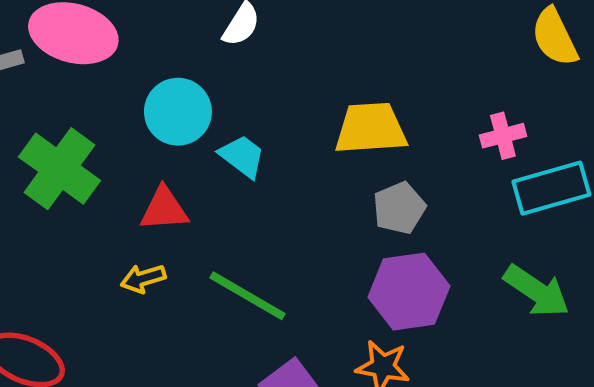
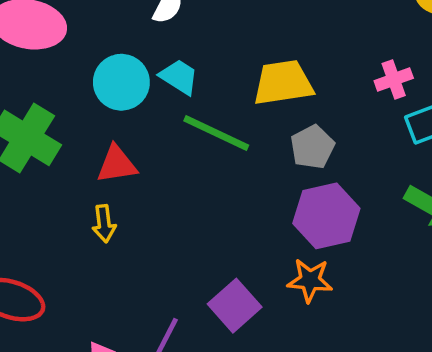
cyan trapezoid: (242, 156) -> (179, 77), moved
yellow arrow: (143, 278) -> (104, 224), turned -75
green line: (248, 296) -> (216, 133), moved

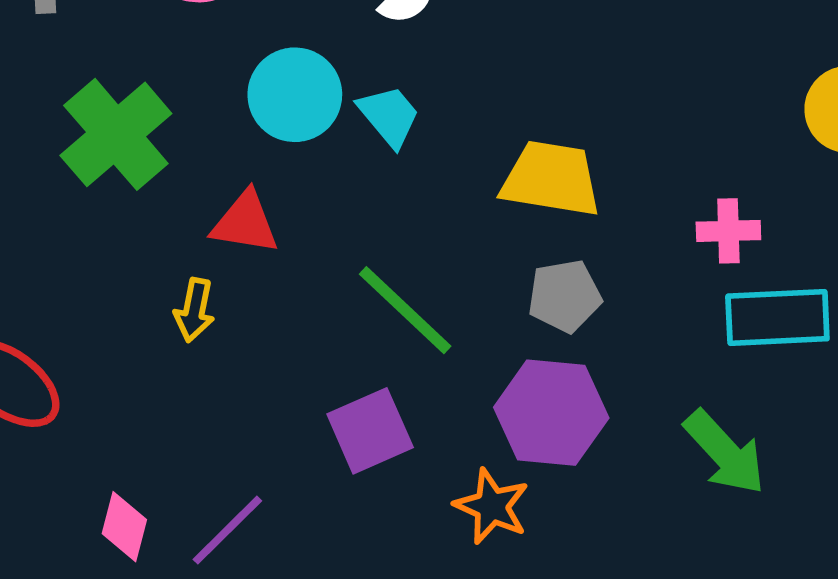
green line: (216, 133) -> (405, 310), moved
purple square: (235, 306) -> (370, 431), moved

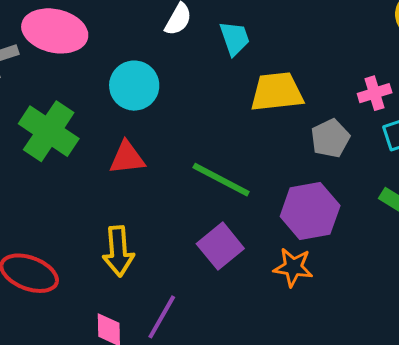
cyan trapezoid: (389, 116) -> (235, 38), moved, turned 36
gray pentagon: (565, 296) -> (330, 138), moved
yellow arrow: (194, 310) -> (118, 251), moved, size x1.5

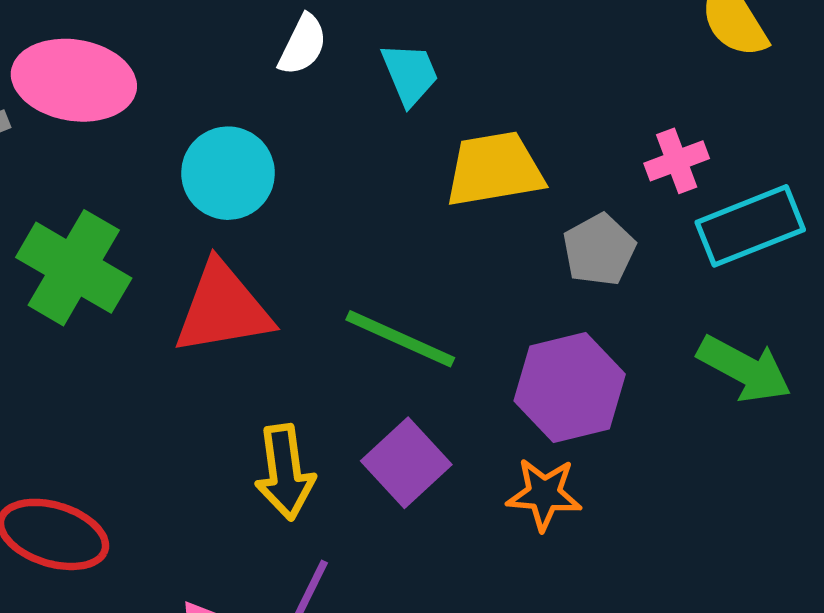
red triangle: (127, 158) -> (223, 308), size x1.5
yellow arrow: (118, 251) -> (285, 472), moved

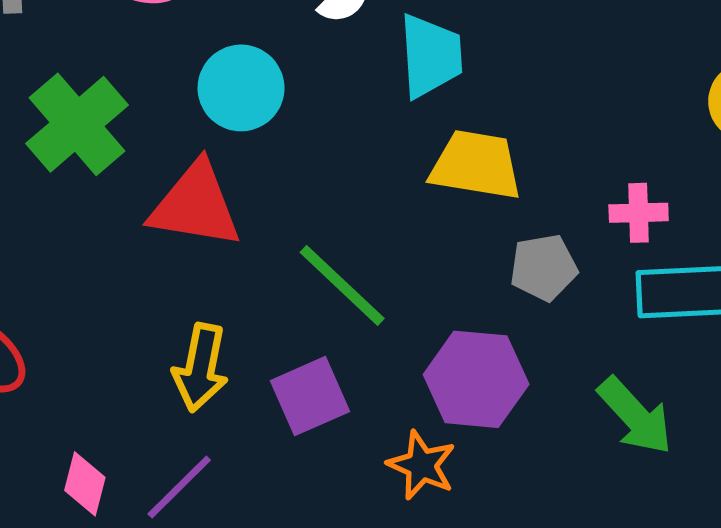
cyan trapezoid: (410, 74) -> (431, 56), size x1.4

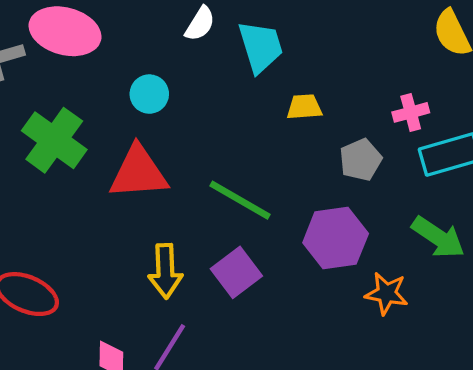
cyan circle: (241, 88) -> (149, 94), size x0.7
yellow trapezoid: (476, 165) -> (304, 107), size x0.6
orange star: (422, 465) -> (387, 293), moved

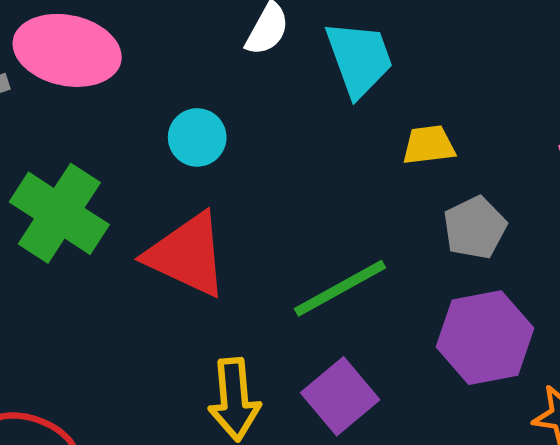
gray pentagon: (361, 160) -> (475, 228), moved
red triangle: (139, 172) -> (187, 255), turned 32
green line: (240, 200) -> (340, 288), turned -56

